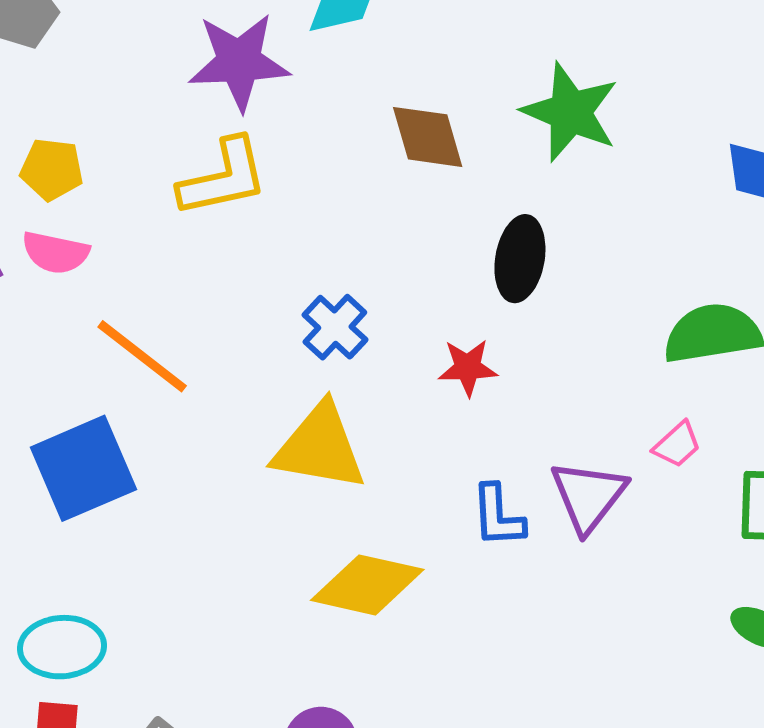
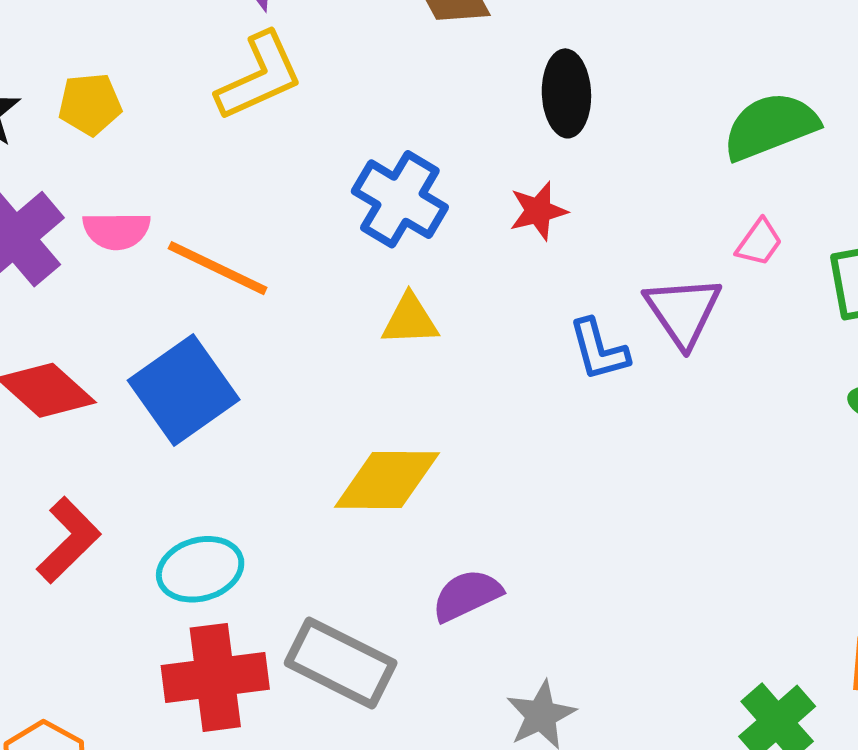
pink semicircle: (55, 253) -> (116, 231), moved
blue cross: (335, 327) -> (400, 199), size x1.4
yellow triangle: (320, 447) -> (410, 320), size x0.6
yellow diamond: (367, 585) -> (387, 480), moved

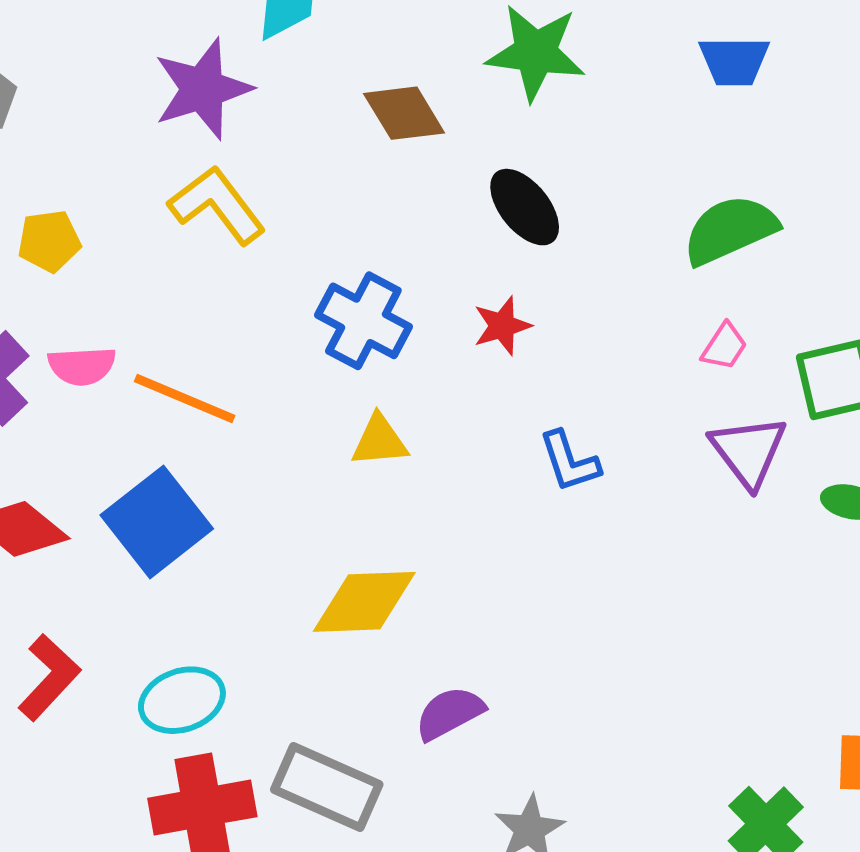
yellow L-shape: (259, 76) -> (217, 205), turned -100
black ellipse: (566, 93) -> (525, 207), turned -34
purple triangle: (683, 311) -> (749, 451), moved

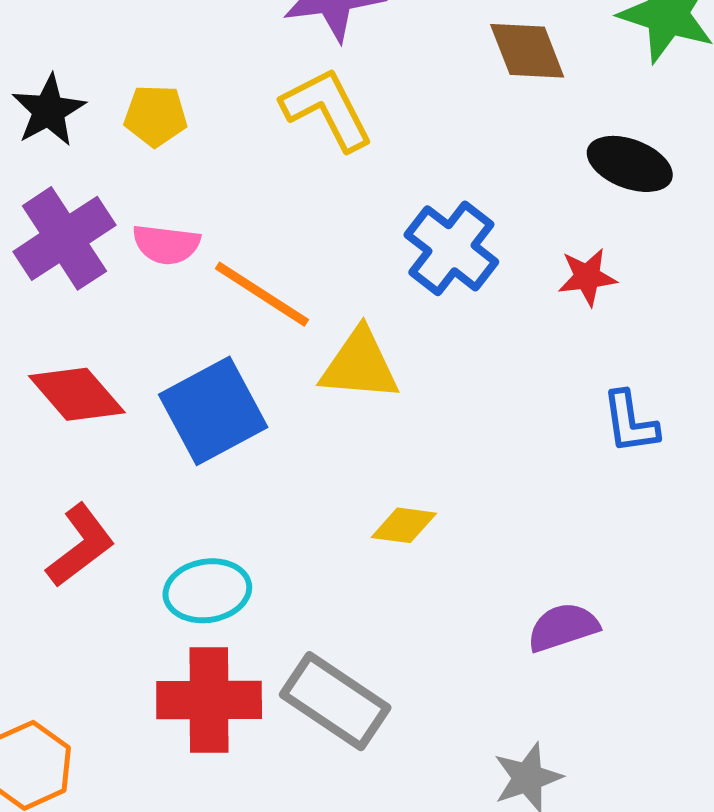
black ellipse: (525, 207) -> (630, 164), turned -40
yellow triangle: (379, 441) -> (360, 365), moved, size x1.4
yellow diamond: (364, 602) -> (404, 525), size x0.6
purple semicircle: (450, 713) -> (563, 627), moved

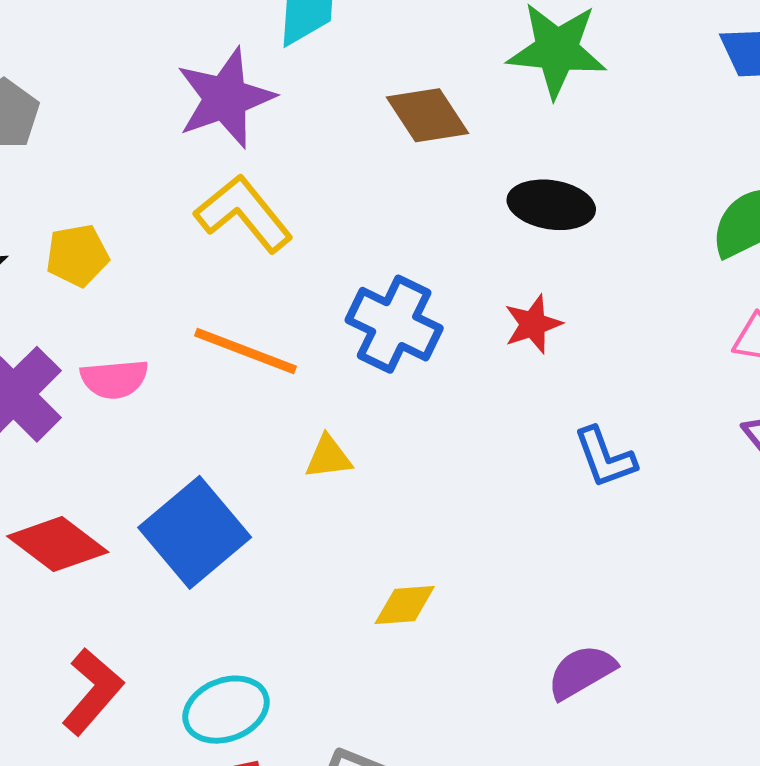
orange line: (262, 294) -> (246, 351), moved
yellow triangle: (360, 365) -> (328, 457), size x0.6

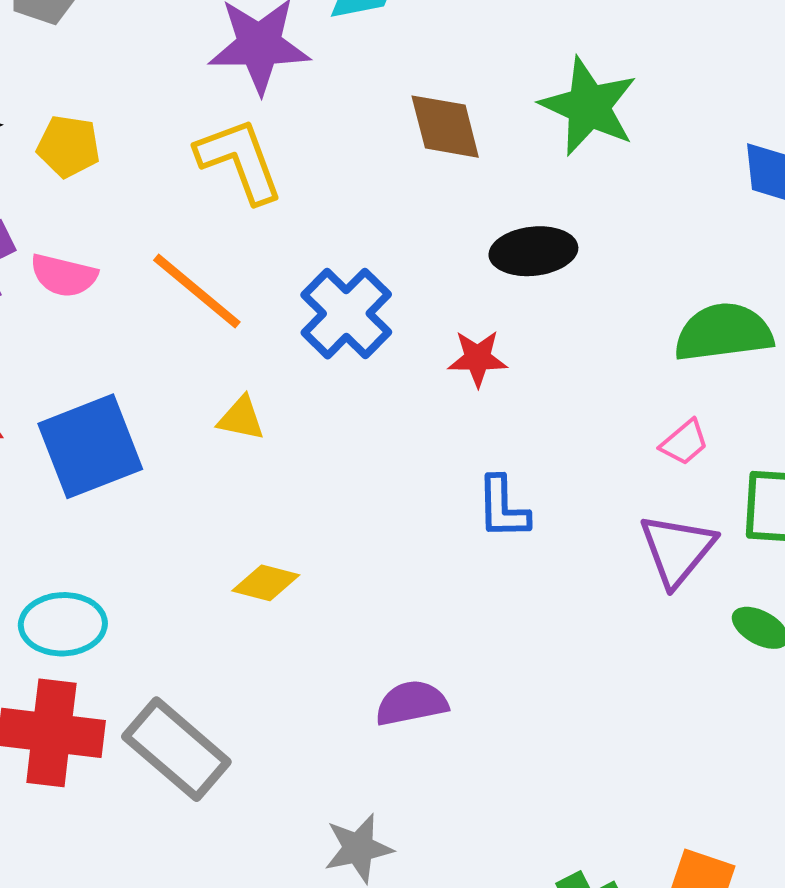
black ellipse: (551, 205) -> (533, 251), turned -34

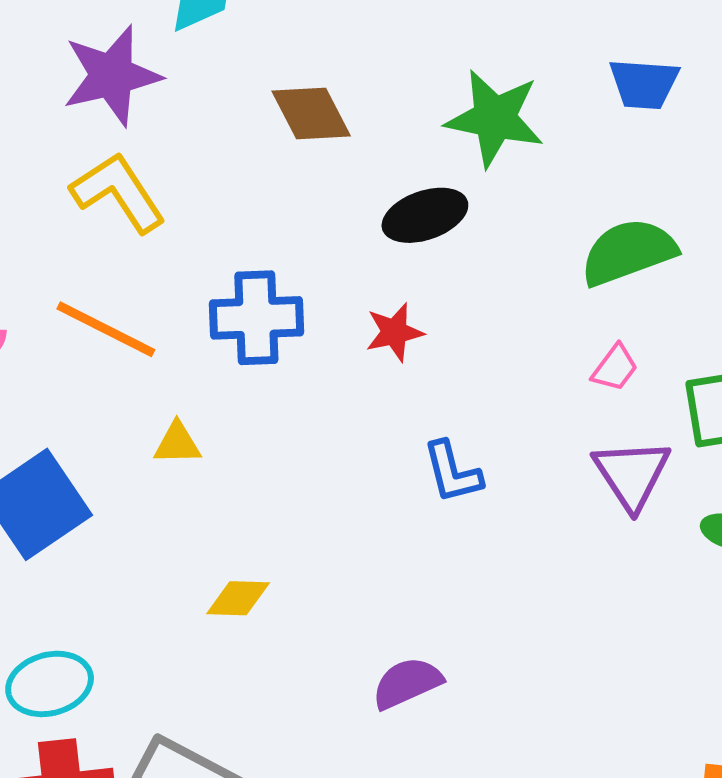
green star: (589, 106) -> (495, 118), moved
blue cross: (346, 314) -> (256, 318), turned -34

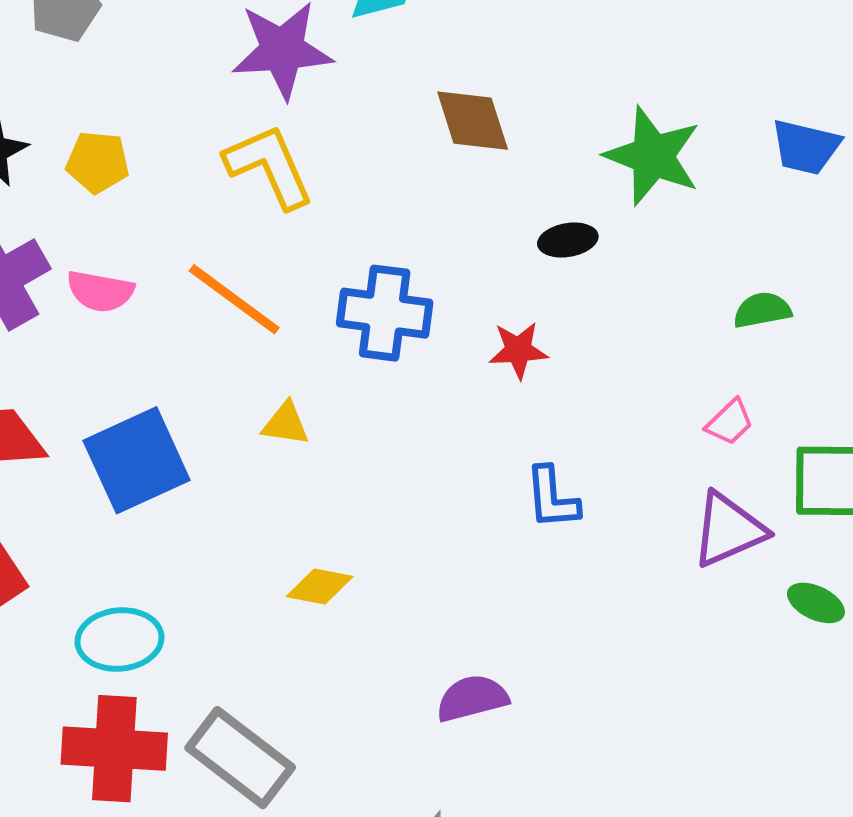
black ellipse: (425, 215) -> (568, 240), size x0.7
green semicircle: (628, 252) -> (762, 310), size x0.6
purple triangle: (632, 474) -> (729, 530), turned 30

